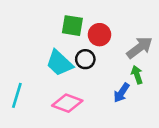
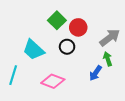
green square: (72, 26) -> (57, 20), turned 36
cyan trapezoid: (59, 63) -> (33, 50), moved

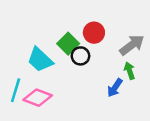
green square: (57, 20) -> (68, 44), moved
pink diamond: (53, 81) -> (38, 98), moved

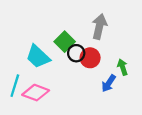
red circle: (94, 33) -> (90, 58), moved
gray arrow: (132, 45) -> (99, 27), moved, turned -40

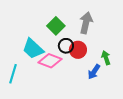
green square: (65, 42) -> (56, 26), moved
pink diamond: (36, 93) -> (50, 61), moved

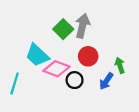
gray arrow: (86, 23) -> (82, 26), moved
black circle: (66, 46) -> (75, 80), moved

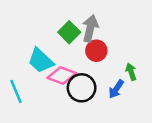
red circle: (88, 56) -> (96, 51), moved
black circle: (75, 80) -> (82, 88), size x1.5
cyan line: (15, 83) -> (16, 92), turned -40

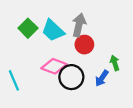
green square: (69, 32) -> (28, 28), moved
cyan trapezoid: (41, 61) -> (53, 30), moved

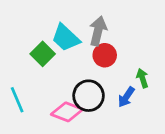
green square: (28, 28) -> (43, 54), moved
pink diamond: (54, 66) -> (67, 112), moved

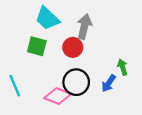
cyan trapezoid: (66, 38) -> (47, 18), moved
green square: (43, 54) -> (37, 46), turned -30
red circle: (105, 55) -> (73, 47), moved

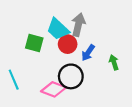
cyan trapezoid: (47, 18) -> (58, 29), moved
blue arrow: (109, 83) -> (88, 53), moved

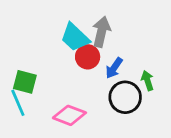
green square: (34, 43) -> (25, 82), moved
black circle: (71, 76) -> (125, 97), moved

